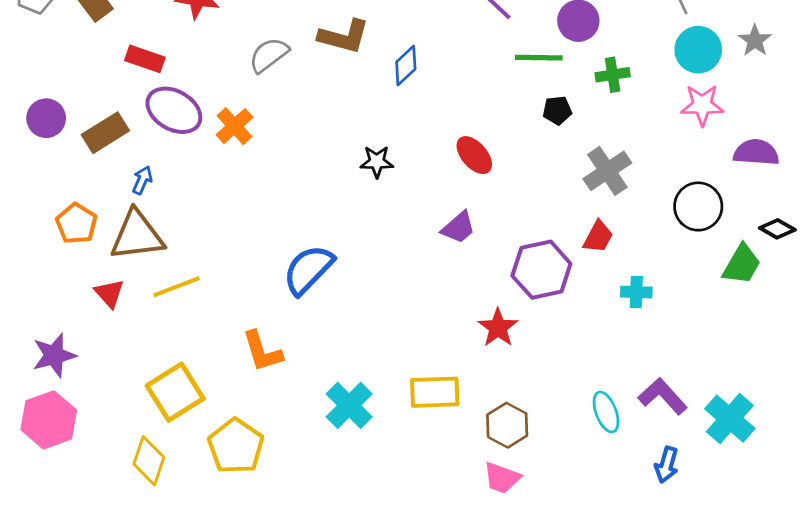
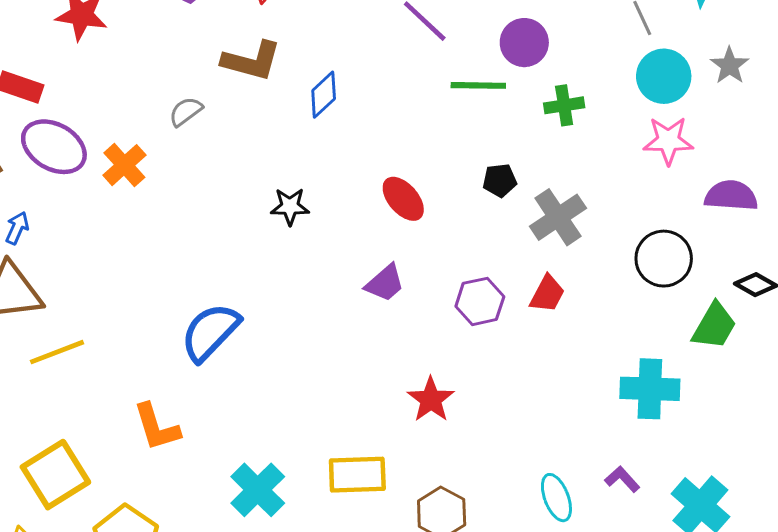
gray semicircle: (269, 55) -> (186, 111), moved, size x0.7
black pentagon: (557, 110) -> (500, 180), moved
purple hexagon: (541, 270) -> (480, 301), moved, size x0.7
cyan cross: (636, 292) -> (650, 389), moved, size x1.6
purple L-shape: (663, 396) -> (622, 479), size x0.6

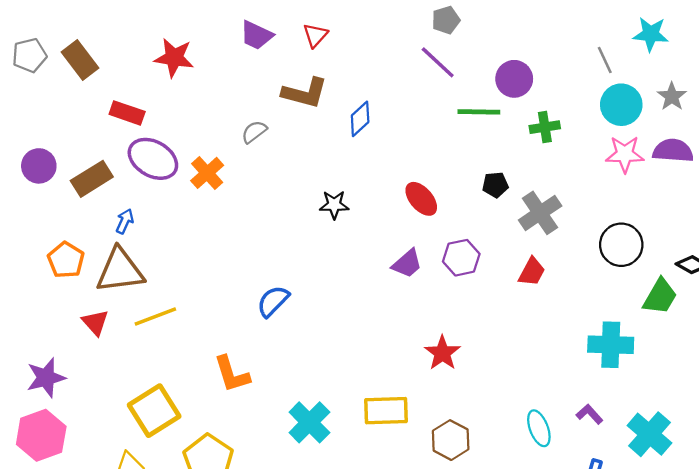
purple semicircle: (731, 196) -> (673, 151), moved
purple hexagon: (480, 301) -> (461, 258), moved
blue semicircle: (210, 332) -> (273, 301), size x0.7

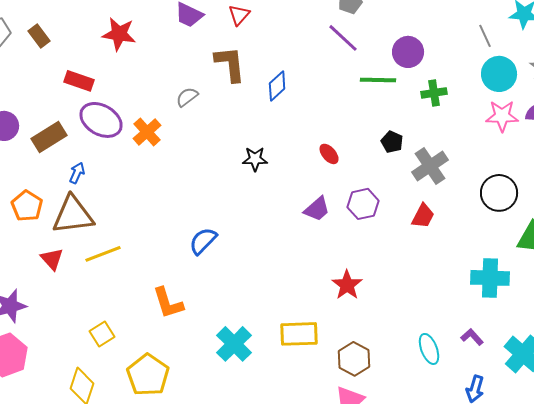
brown rectangle: (80, 60) -> (39, 36), size x0.7
brown L-shape: (305, 93) -> (230, 64), turned -111
black pentagon: (495, 185) -> (392, 142), turned 30
red ellipse: (421, 199) -> (329, 154), size x0.7
yellow square: (154, 411) -> (102, 334), size x0.6

